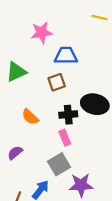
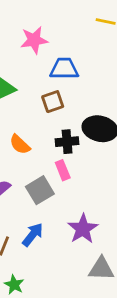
gray square: (59, 164) -> (40, 190), moved
purple star: (81, 185) -> (83, 229), turned -30

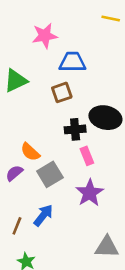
orange semicircle: (20, 144) -> (30, 152), moved
pink rectangle: (63, 170) -> (87, 156), moved
purple star: (83, 229) -> (90, 193), moved

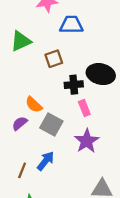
brown square: (62, 92) -> (54, 59), moved
gray square: (50, 174) -> (51, 125), turned -30

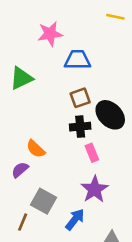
brown square: (54, 59) -> (80, 98), moved
black ellipse: (101, 74) -> (110, 115), turned 32
gray square: (51, 125) -> (44, 201), moved
blue arrow: (46, 161) -> (75, 219), moved

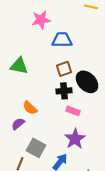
green triangle: (21, 78) -> (19, 66), moved, turned 36
pink rectangle: (92, 153) -> (73, 111), turned -48

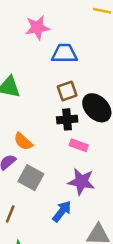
purple star: (75, 139) -> (81, 182), turned -30
gray square: (36, 148) -> (31, 178), moved

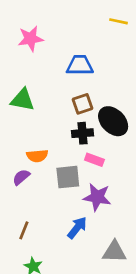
pink star: (37, 28) -> (31, 39), moved
orange semicircle: (23, 141) -> (37, 156), turned -48
gray square: (31, 178) -> (68, 177), moved, turned -35

